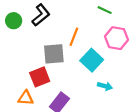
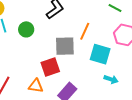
green circle: (14, 21) -> (26, 29), moved
cyan square: (92, 60) -> (100, 54), turned -30

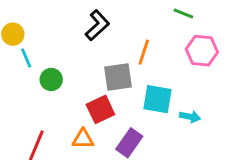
green circle: (26, 29) -> (51, 79), moved
cyan square: (100, 54) -> (157, 99), moved

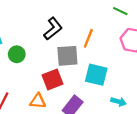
black L-shape: (97, 25) -> (53, 29), moved
cyan arrow: (190, 117) -> (119, 102), moved

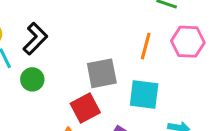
black L-shape: (53, 29) -> (35, 39), moved
orange line: (88, 38) -> (146, 46), moved

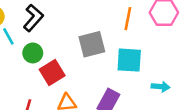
red square: (85, 108) -> (52, 73), moved

